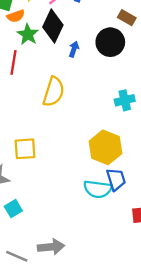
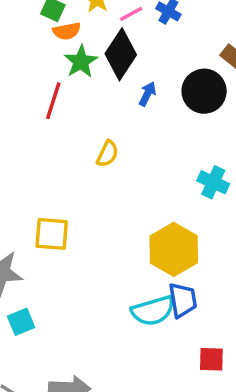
yellow semicircle: (54, 92) -> (107, 154), size x0.6
cyan cross: (125, 100) -> (213, 182), turned 30
cyan semicircle: (98, 189) -> (153, 311), turned -32

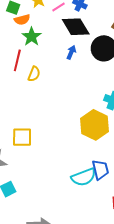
black diamond: (121, 54) -> (76, 27), moved, turned -60
yellow semicircle: (107, 154) -> (34, 74), moved
yellow hexagon: (174, 249) -> (95, 125), moved

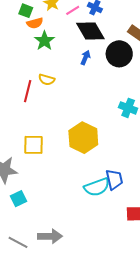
red line: (17, 60) -> (28, 91), moved
yellow semicircle: (34, 74) -> (47, 80), turned 84
yellow hexagon: (95, 125) -> (83, 138), moved

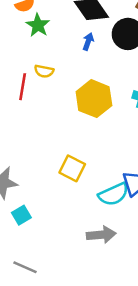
yellow hexagon: (83, 138) -> (94, 99), moved
yellow square: (34, 145) -> (72, 168), moved, turned 30
gray arrow: (50, 236) -> (101, 235), moved

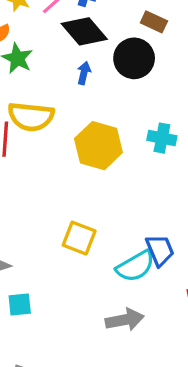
yellow semicircle: (44, 71) -> (31, 117), size x1.8
cyan square: (21, 215) -> (20, 305), turned 30

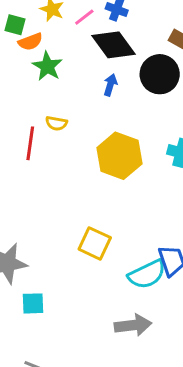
yellow semicircle: (31, 117) -> (56, 123), size x0.5

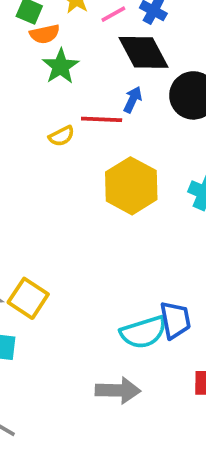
yellow semicircle: (56, 123) -> (62, 136), turned -45
red line: (30, 143) -> (102, 119), moved, turned 76
yellow square: (95, 243) -> (28, 298), moved

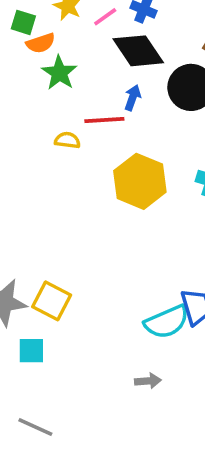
yellow semicircle: (62, 136) -> (67, 140), turned -140
gray arrow: (118, 390) -> (148, 381), size x0.6

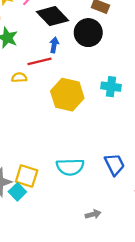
cyan semicircle: (167, 322) -> (70, 167), moved, turned 32
cyan square: (31, 351) -> (17, 192), moved, turned -35

